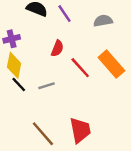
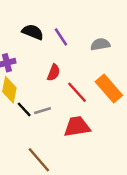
black line: (19, 84) -> (24, 109), moved
red trapezoid: (80, 130) -> (77, 127), moved, turned -88

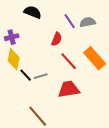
purple line: (61, 37) -> (70, 21), moved
red semicircle: (54, 73) -> (57, 39), moved

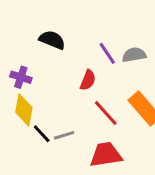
purple cross: (12, 37) -> (21, 77), turned 32

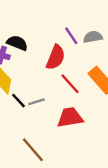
black semicircle: (52, 40) -> (17, 43), moved
red semicircle: (88, 80) -> (56, 57), size x1.5

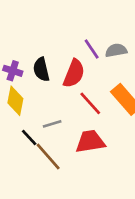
black semicircle: (17, 43) -> (41, 69), moved, turned -125
black line: (18, 101) -> (29, 137), moved
brown line: (33, 150) -> (48, 157), moved

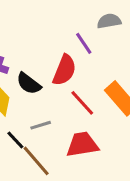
gray semicircle: (116, 50) -> (109, 21), moved
black semicircle: (41, 69) -> (29, 84), moved, turned -40

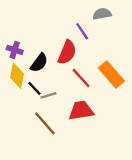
black semicircle: (29, 84) -> (39, 63), turned -90
black line: (15, 140) -> (34, 88), moved

